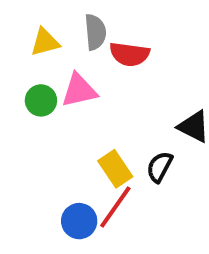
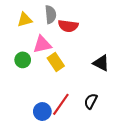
green circle: (41, 100) -> (23, 60), moved
black semicircle: (160, 167) -> (91, 101), moved
yellow rectangle: (115, 169) -> (56, 62), moved

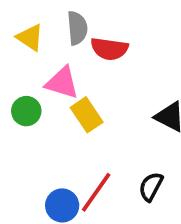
yellow triangle: (25, 20) -> (30, 37), turned 49
pink triangle: (42, 44) -> (62, 83), turned 30

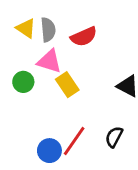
gray semicircle: (77, 28) -> (48, 30), moved
red semicircle: (109, 49) -> (84, 37), turned -32

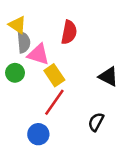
gray semicircle: (48, 30) -> (24, 42), moved
red semicircle: (84, 37) -> (69, 32), turned -55
red line: (74, 141) -> (54, 102), moved

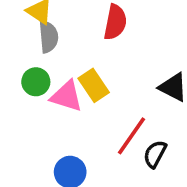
pink triangle: (38, 54) -> (67, 96), moved
red line: (54, 102) -> (132, 136), moved

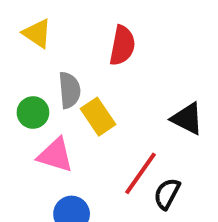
gray semicircle: (48, 37) -> (70, 90), moved
pink triangle: (67, 96) -> (55, 155), moved

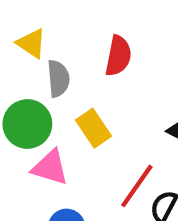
gray semicircle: (70, 90) -> (58, 79), moved
green circle: (33, 113) -> (27, 124), size x1.5

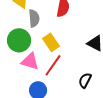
red line: (137, 186) -> (53, 65), moved

